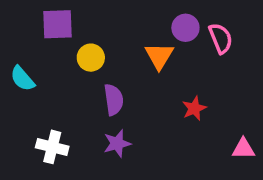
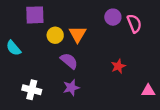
orange triangle: (159, 56) -> (78, 34), moved
purple semicircle: (114, 100) -> (69, 61), turned -42

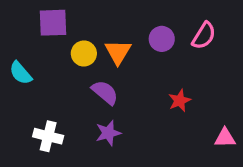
purple circle: (113, 17) -> (162, 39), moved
pink semicircle: (134, 23) -> (204, 36), turned 54

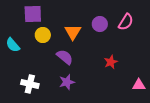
yellow circle: (84, 53) -> (43, 35), moved

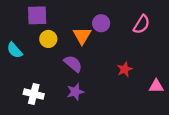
purple circle: (100, 24) -> (101, 23), moved
pink triangle: (139, 85) -> (156, 86), moved

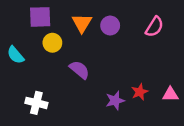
orange triangle: (82, 36) -> (82, 23), moved
red star: (125, 69) -> (140, 92), moved
purple star: (75, 92) -> (115, 100), moved

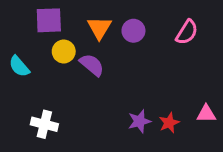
purple semicircle: (79, 70) -> (92, 65), moved
red star: (140, 92) -> (169, 123), moved

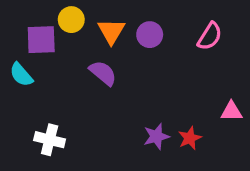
purple square: (49, 20) -> (41, 40), moved
yellow circle: (64, 52) -> (71, 20), moved
pink triangle: (206, 114) -> (231, 111), moved

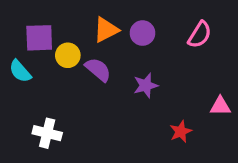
yellow circle: (71, 20) -> (68, 55), moved
orange triangle: (111, 31) -> (106, 30), turned 32
purple star: (156, 136) -> (146, 85), moved

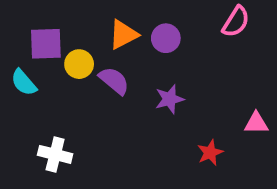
pink semicircle: (200, 35) -> (236, 22), moved

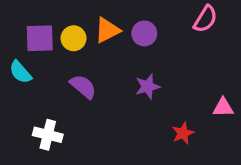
yellow circle: (79, 64) -> (74, 38), moved
purple semicircle: (114, 81) -> (83, 87), moved

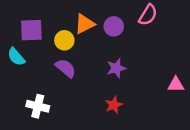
pink semicircle: (205, 19) -> (148, 15), moved
yellow circle: (74, 38) -> (64, 40), moved
red star: (183, 133) -> (114, 105), moved

